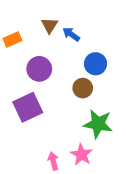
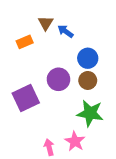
orange rectangle: (12, 39) -> (25, 42), moved
purple circle: (39, 69) -> (58, 79), moved
brown circle: (83, 88) -> (88, 80), moved

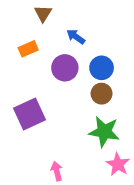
brown triangle: (46, 23) -> (43, 13), moved
purple circle: (58, 79) -> (65, 68), moved
pink star: (75, 141) -> (118, 164), moved

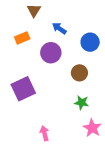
blue circle: (102, 68) -> (90, 42), moved
green star: (104, 132) -> (82, 103), size x0.6

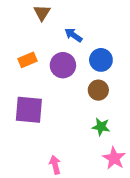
orange rectangle: (22, 38) -> (28, 60), moved
blue circle: (90, 42) -> (101, 60), moved
purple square: (23, 89) -> (29, 110), turned 30

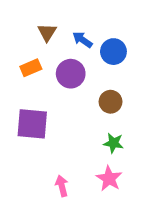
brown triangle: (42, 13) -> (47, 32), moved
blue circle: (101, 60) -> (113, 52), moved
pink star: (114, 158) -> (109, 178), moved

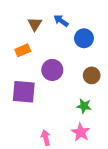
blue arrow: (82, 40) -> (61, 21), moved
purple circle: (71, 74) -> (52, 70), moved
brown circle: (111, 102) -> (92, 75), moved

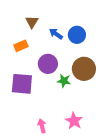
blue arrow: (61, 21) -> (56, 34), moved
brown circle: (92, 75) -> (84, 69), size x1.5
green star: (84, 106) -> (64, 81), moved

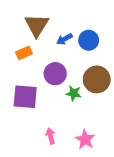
brown triangle: (32, 22) -> (37, 25), size x1.6
blue arrow: (56, 34) -> (64, 39), turned -64
pink arrow: (42, 126) -> (51, 136), moved

